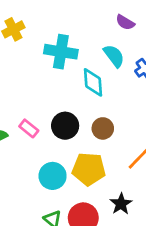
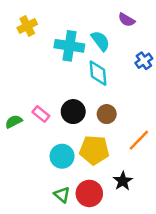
cyan semicircle: (114, 56) -> (100, 41), moved

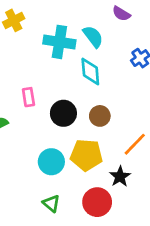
pink rectangle: (41, 114) -> (28, 97), moved, turned 42
black star: (123, 181) -> (120, 177), moved
red circle: (89, 193) -> (97, 202), moved

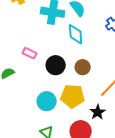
pink rectangle: (28, 97) -> (30, 53), turned -56

